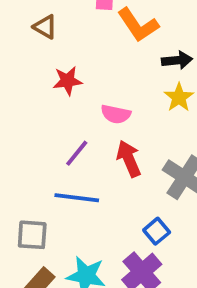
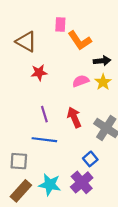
brown triangle: (45, 27) -> (26, 42), size x1.5
pink semicircle: (116, 114) -> (81, 81), moved, turned 147
purple line: (77, 153) -> (44, 114), turned -56

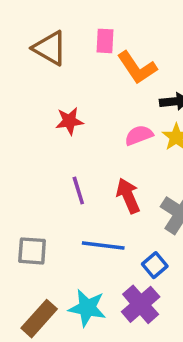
brown triangle: (26, 42) -> (50, 48), moved
blue line: (44, 140) -> (103, 246), moved
gray square: (19, 161) -> (32, 251), moved

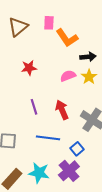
brown triangle: (50, 48) -> (18, 27), turned 50

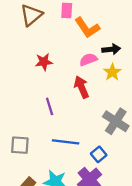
pink semicircle: (68, 76) -> (88, 60), moved
red arrow: (62, 110) -> (82, 87), moved

